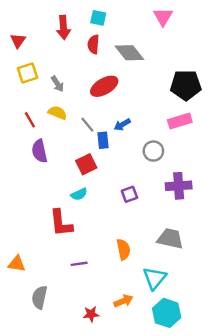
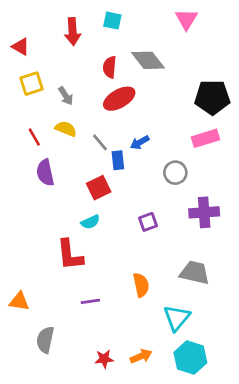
red triangle: (18, 41) -> (21, 47), turned -35
red semicircle: (93, 44) -> (110, 67), moved
orange arrow: (123, 301) -> (141, 356), moved

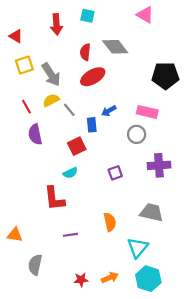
pink triangle: (186, 19) -> (145, 15), turned -30
gray arrow: (66, 96) -> (51, 75), size x1.6
yellow semicircle: (66, 129) -> (51, 100), turned -49
pink rectangle: (205, 138) -> (147, 112), moved, turned 30
gray line: (100, 142) -> (69, 110), moved

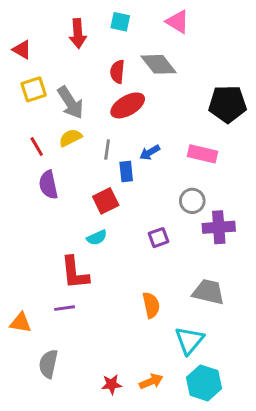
pink triangle: (145, 15) -> (178, 22), moved
gray line: (69, 110) -> (107, 149), moved, turned 48
gray circle: (137, 134) -> (192, 201), moved
purple line: (70, 235) -> (65, 308), moved

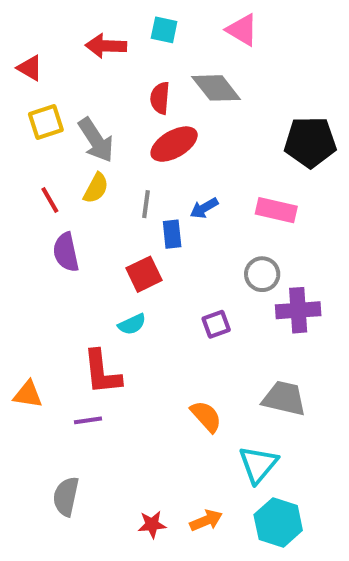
red arrow: (78, 34) -> (106, 46), turned 96
yellow semicircle: (70, 138) -> (96, 188), turned 145
orange semicircle: (151, 305) -> (206, 416), turned -30
orange triangle: (20, 323) -> (28, 394), moved

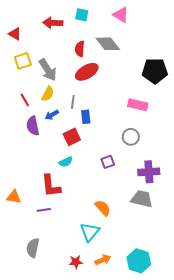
blue arrow: (204, 208) -> (52, 115), moved
purple cross: (298, 310) -> (149, 172), moved
cyan triangle: (258, 464) -> (90, 232), moved

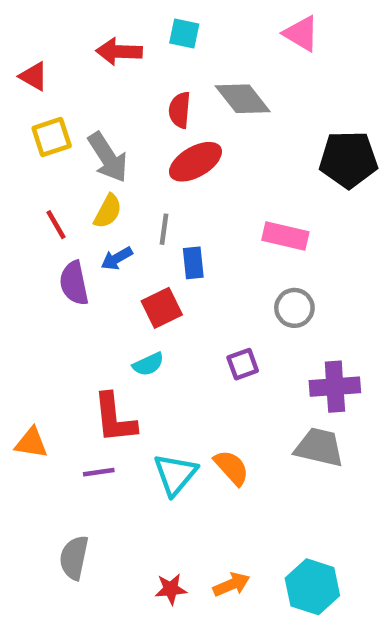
pink triangle: (121, 15) -> (301, 34), moved
pink rectangle: (138, 105) -> (285, 236), moved
cyan triangle: (90, 232) -> (175, 474), moved

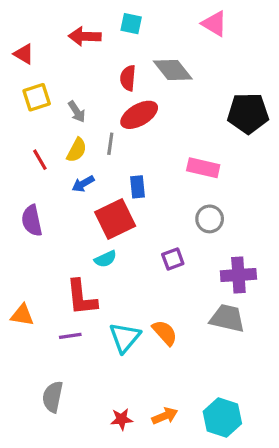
gray arrow: (108, 157) -> (77, 112), size x0.6
gray line: (164, 229) -> (110, 144), moved
purple semicircle: (74, 283) -> (32, 221), moved
red square: (162, 308) -> (115, 219), size x1.4

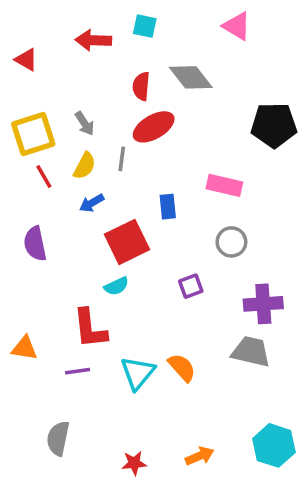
yellow square: (37, 97) -> (33, 134), moved, size x1.4
blue rectangle: (138, 187) -> (168, 207), moved
orange arrow: (165, 416) -> (200, 456), moved
cyan hexagon: (222, 418) -> (274, 445), moved

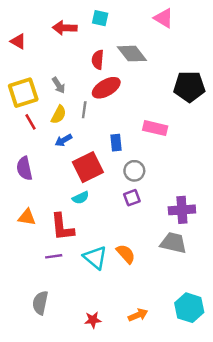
gray circle: (231, 242) -> (134, 171), moved
orange triangle: (24, 348) -> (27, 217), moved
cyan triangle: (138, 373) -> (95, 258), turned -30

